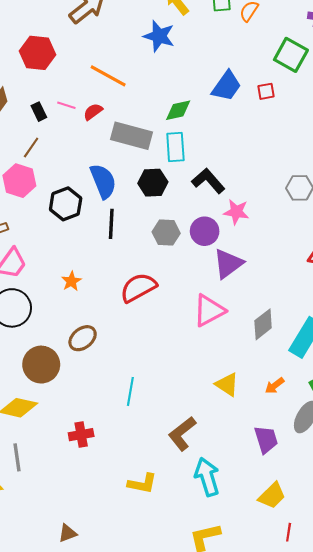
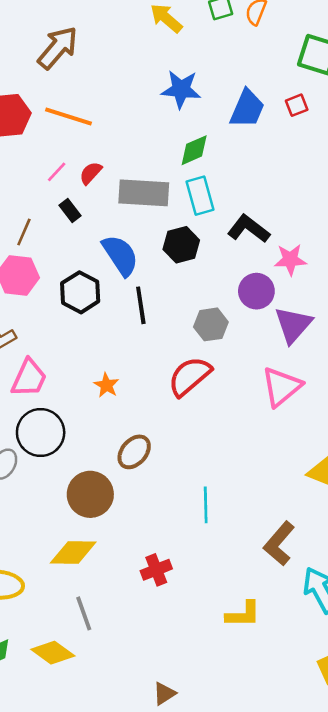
blue star: (159, 36) -> (181, 89), moved
orange line: (108, 76) -> (69, 116), moved
pink line: (66, 105) -> (57, 172), turned -54
black rectangle: (39, 112) -> (70, 210), moved
gray hexagon: (166, 233) -> (211, 324), moved

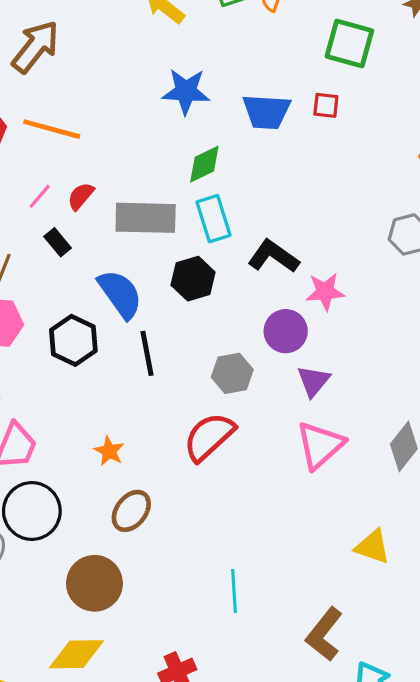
red square: (297, 105) -> (326, 105), turned 30
blue trapezoid: (247, 109) -> (266, 112), turned 72
purple triangle: (293, 325) -> (313, 381), moved, size x0.7
brown ellipse: (134, 452) -> (131, 511), moved

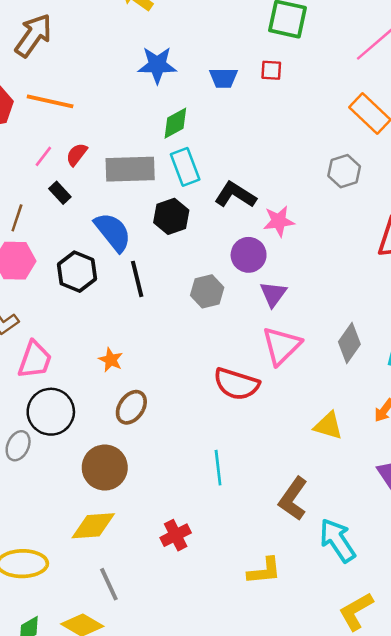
blue trapezoid: (266, 112) -> (223, 78), size x0.7
red semicircle: (209, 437) -> (236, 384), moved, turned -117

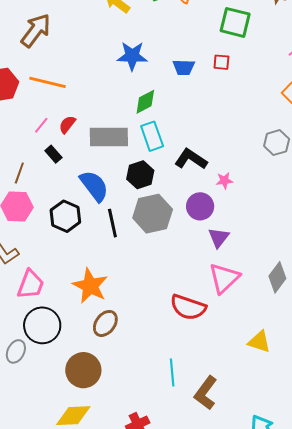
pink star: (279, 221) -> (224, 181), size x0.7
gray hexagon: (207, 291) -> (153, 214), moved, size x1.5
orange star: (111, 360) -> (90, 286), size x1.8
brown L-shape: (293, 499) -> (206, 393), moved

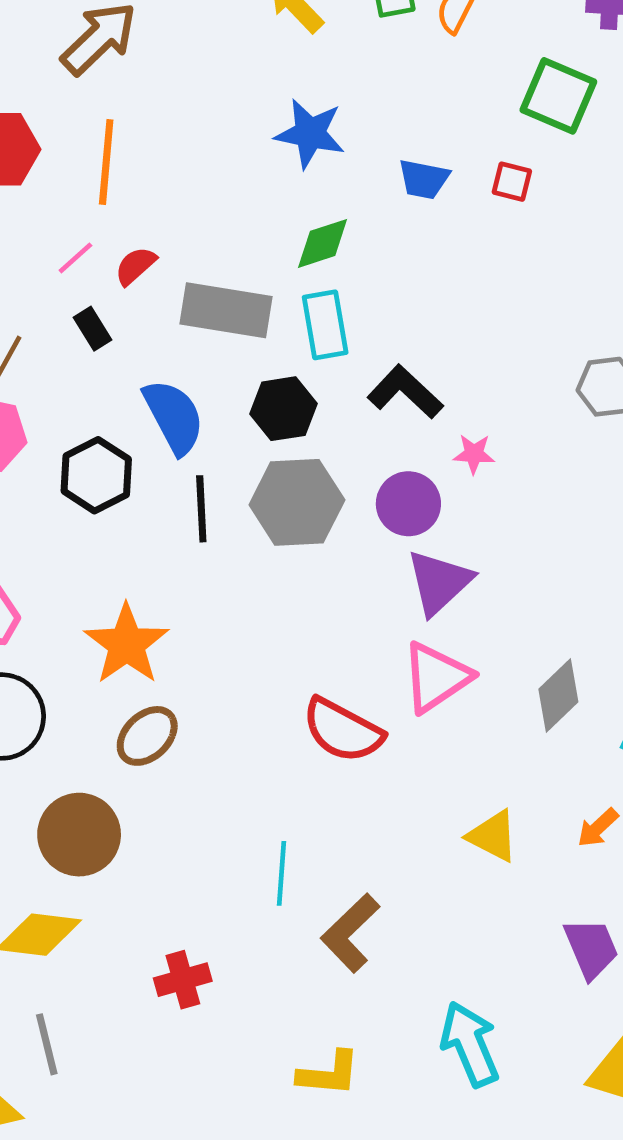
orange line: (48, 82) -> (106, 162), turned 72
purple triangle: (219, 238) -> (439, 582), size x1.4

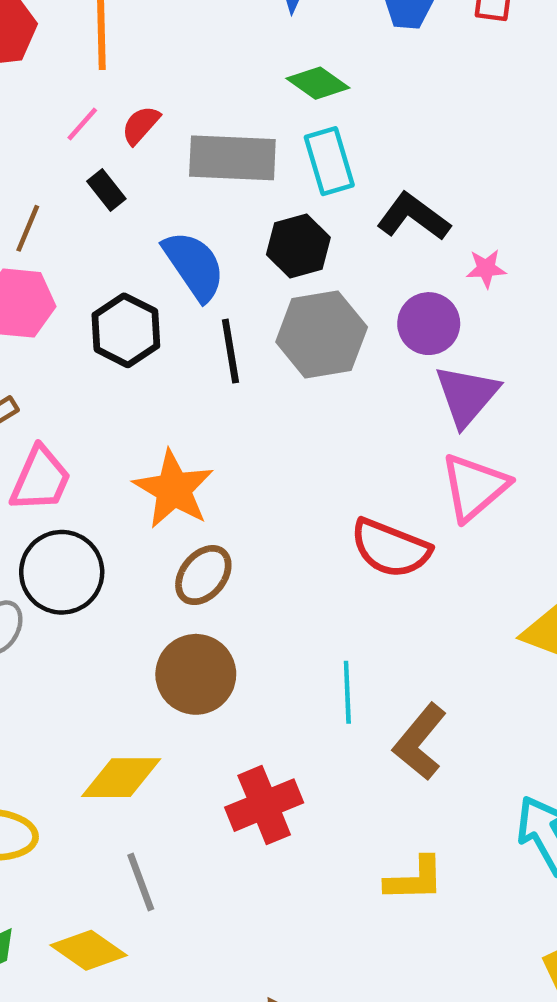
green diamond: (323, 243) -> (318, 83), turned 60
brown circle: (79, 835) -> (196, 674), moved
red cross: (183, 980) -> (264, 805), size x1.4

